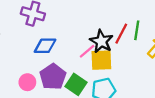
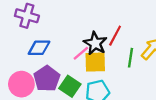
green line: (137, 30) -> (130, 58), moved
pink circle: (27, 82) -> (21, 84), size x1.5

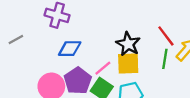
red line: (115, 36) -> (166, 36), moved, turned -65
pink line: (81, 53) -> (103, 68), moved

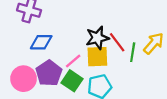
red line: (166, 36) -> (117, 42), moved
black star: (128, 44) -> (97, 38), turned 30

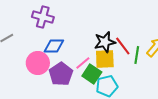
pink circle: (24, 79) -> (38, 63), moved
green square: (72, 81) -> (92, 74), moved

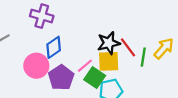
blue diamond: (54, 46) -> (54, 47), turned -35

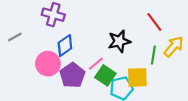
red line: (128, 47) -> (154, 22), moved
yellow square: (109, 61) -> (137, 77), moved

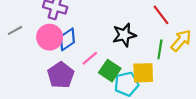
pink circle: (48, 64) -> (50, 37), moved
pink line: (96, 64) -> (90, 58), moved
purple pentagon: (72, 75) -> (61, 75), moved

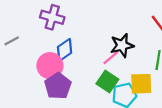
pink circle: (50, 37) -> (50, 66), moved
pink line: (90, 58) -> (111, 58), moved

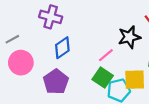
black star: (122, 45) -> (129, 37), moved
pink circle: (50, 66) -> (21, 63), moved

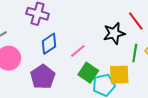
pink line: (106, 55) -> (78, 51), moved

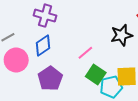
blue diamond: (49, 44) -> (43, 46), moved

